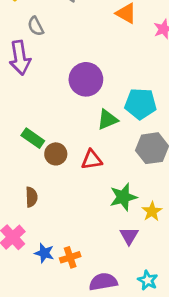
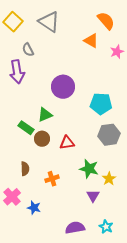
green triangle: (107, 120) -> (45, 115), moved
green star: (123, 197) -> (89, 169), turned 30
orange cross: (70, 257) -> (52, 179), moved

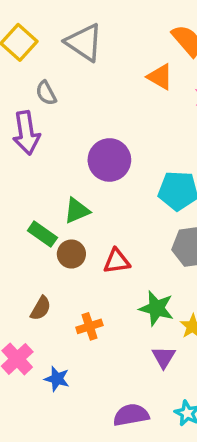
brown semicircle: (25, 169) -> (41, 308), turned 32

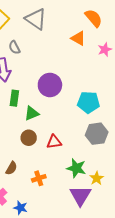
green rectangle: (42, 234) -> (14, 98), moved, turned 63
purple triangle: (164, 357) -> (80, 196), size x1.6

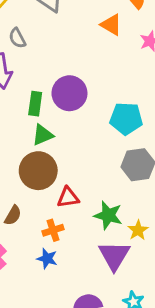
green rectangle: (14, 98) -> (35, 104), moved
brown circle: (29, 138) -> (38, 171), size x1.6
red triangle: (54, 142) -> (68, 197), moved
blue star: (21, 208) -> (47, 259), moved

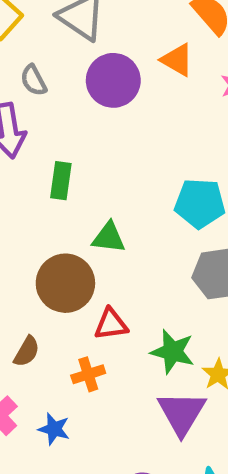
purple circle: (69, 93) -> (113, 80), moved
green triangle: (43, 135) -> (109, 238), moved, turned 30
blue star: (47, 259) -> (54, 429), moved

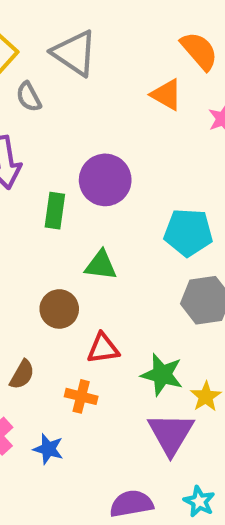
gray semicircle: (34, 80) -> (29, 97), moved
purple circle: (113, 80) -> (105, 180), moved
brown circle: (65, 283) -> (59, 309), size x0.7
orange cross: (88, 374) -> (81, 396), turned 32

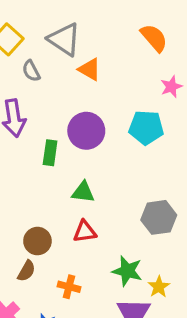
orange triangle: (166, 95) -> (89, 69), moved
cyan pentagon: (188, 232) -> (146, 128), moved
brown circle: (59, 309) -> (37, 241), moved
red triangle: (103, 348) -> (85, 232), moved

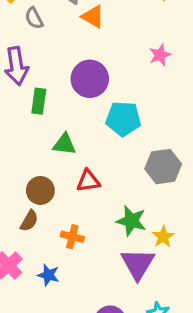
pink star: (171, 87) -> (160, 55), moved
cyan pentagon: (146, 128) -> (123, 119), moved
green rectangle: (50, 153) -> (39, 101), moved
green triangle: (83, 192) -> (64, 144), moved

